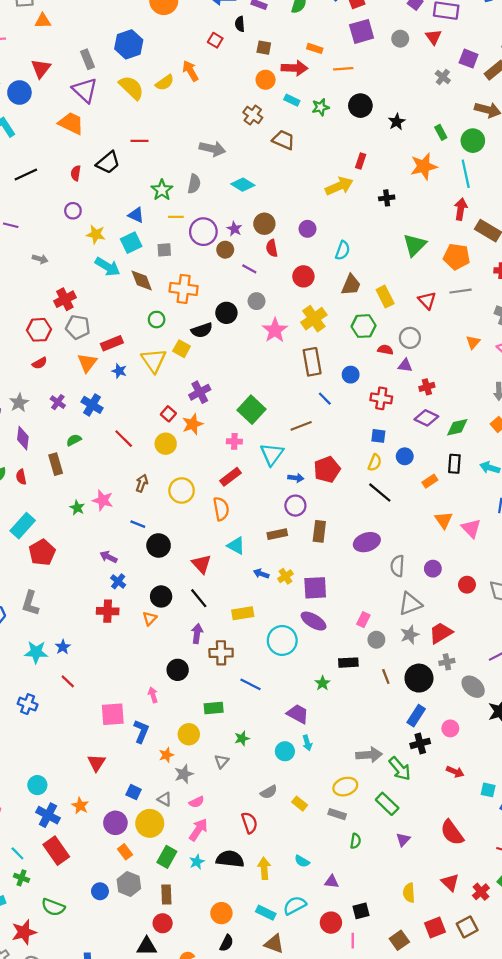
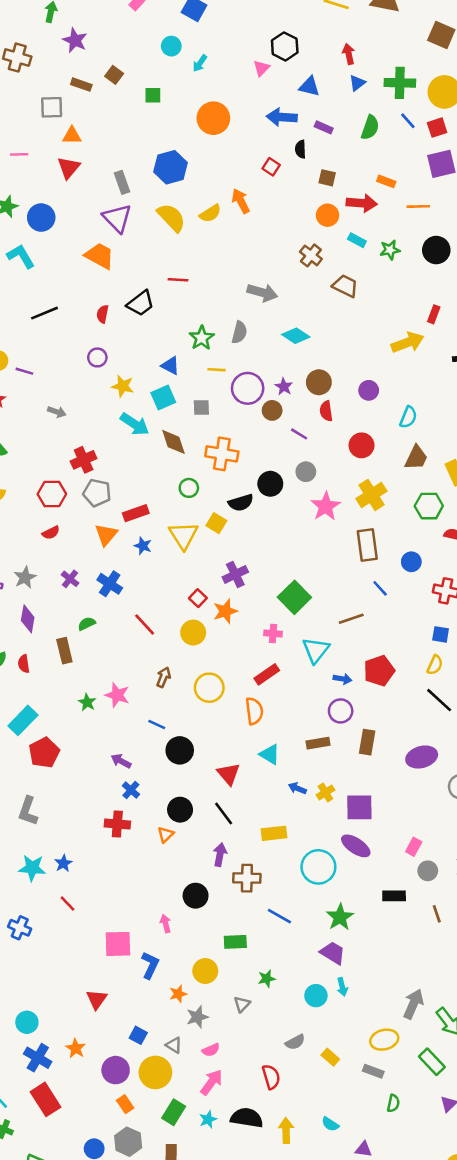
red triangle: (41, 68) -> (69, 168), moved
green star: (323, 683) -> (340, 917), moved, size x1.5
gray arrow: (369, 755) -> (413, 1004), turned -65

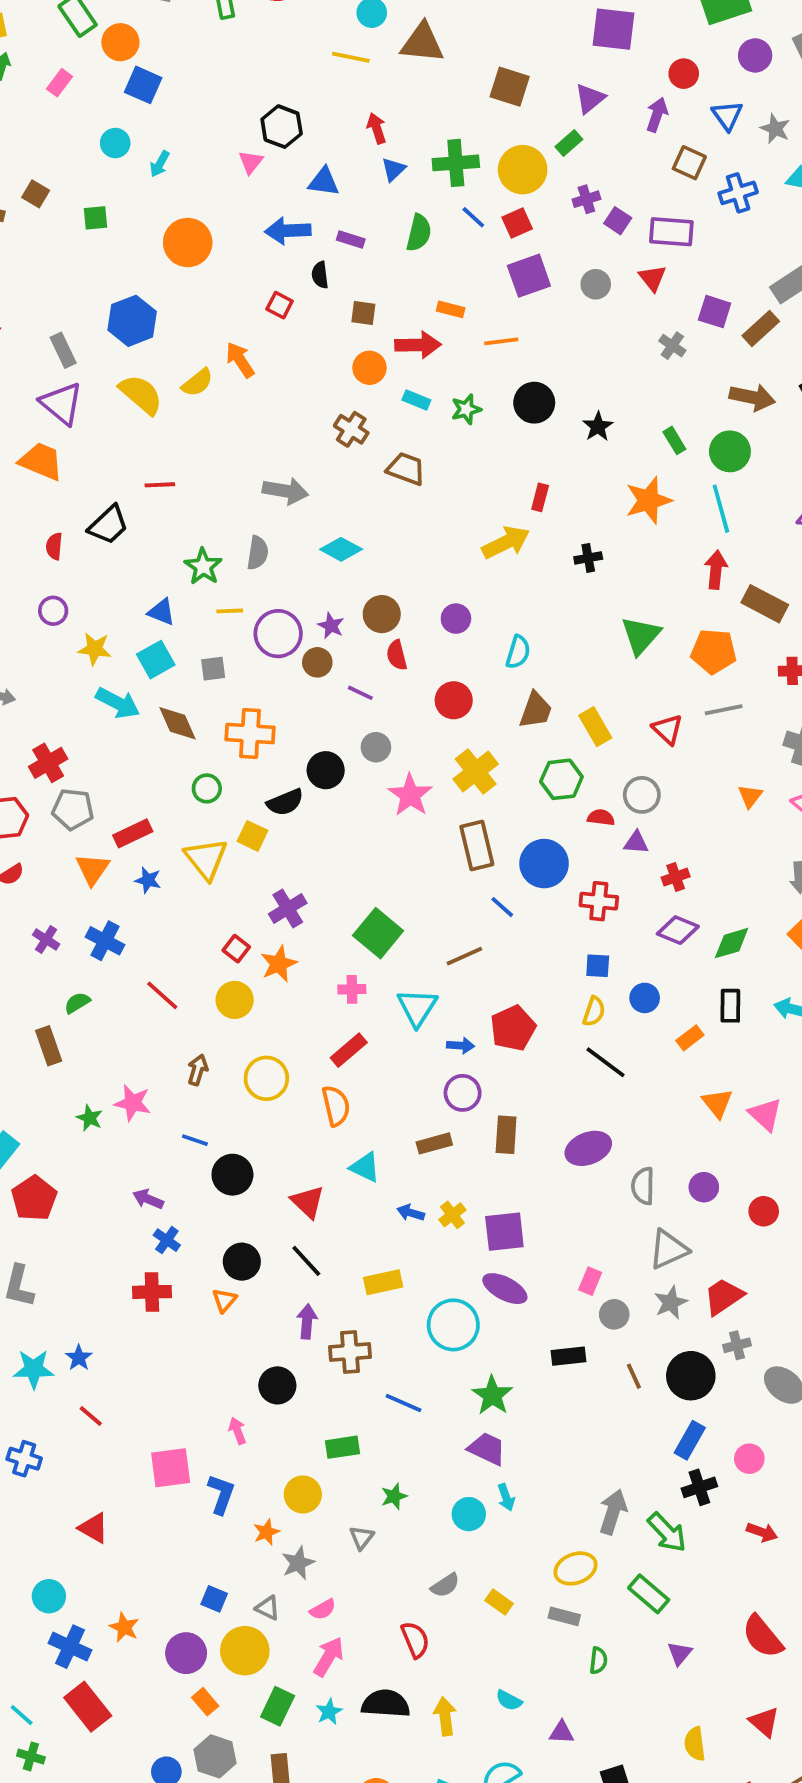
blue circle: (411, 562) -> (544, 864), size x1.6
red triangle: (97, 999) -> (93, 1528), moved, turned -30

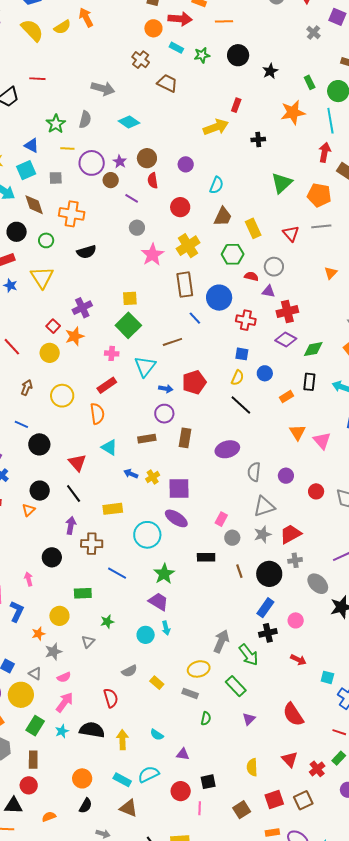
black circle: (326, 770) -> (17, 232), moved
yellow square: (252, 836) -> (130, 298), moved, turned -35
red cross: (676, 877) -> (287, 311), size x1.5

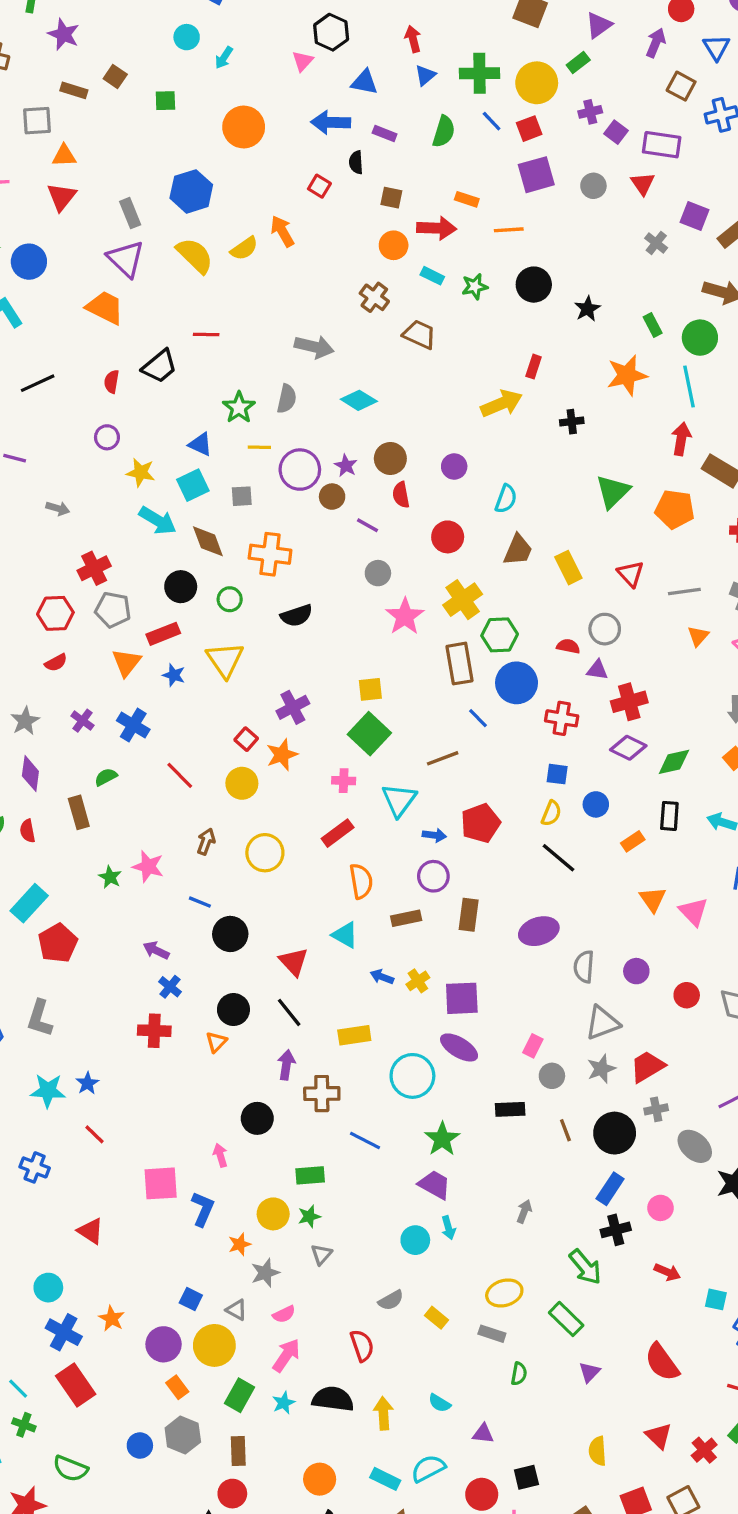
gray line: (321, 226) -> (684, 592), moved
green hexagon: (233, 254) -> (500, 635), moved
orange semicircle: (97, 414) -> (361, 881), moved
green star: (107, 622) -> (309, 1216), moved
gray arrow: (221, 641) -> (524, 1211), moved, size x0.6

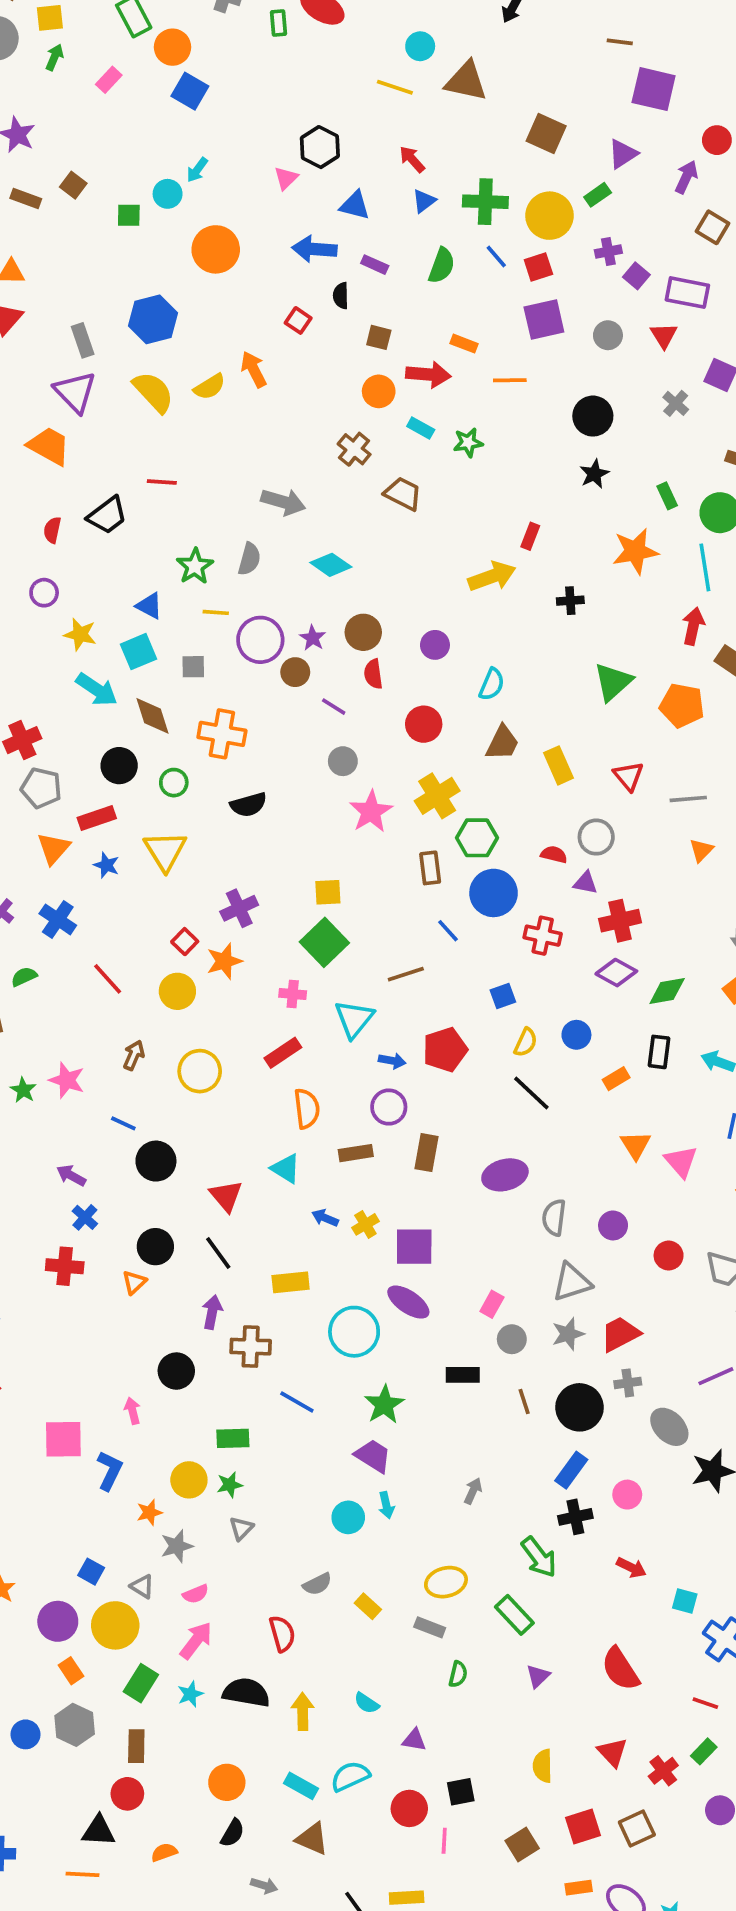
cyan circle: (187, 37) -> (168, 194), moved
red arrow: (413, 39) -> (412, 159), turned -30
black circle: (534, 285) -> (593, 416), moved
brown rectangle: (460, 664) -> (430, 868), size x0.7
blue square: (557, 774) -> (503, 996), moved, turned -30

